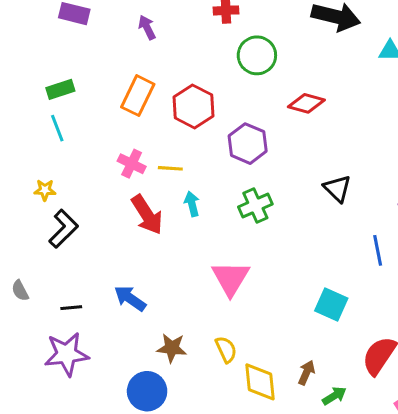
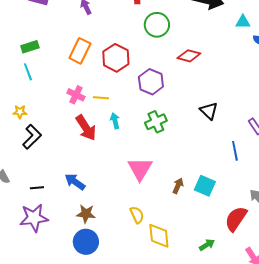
brown star: (172, 348) -> (86, 214), moved
brown arrow: (306, 373) -> (178, 186), moved

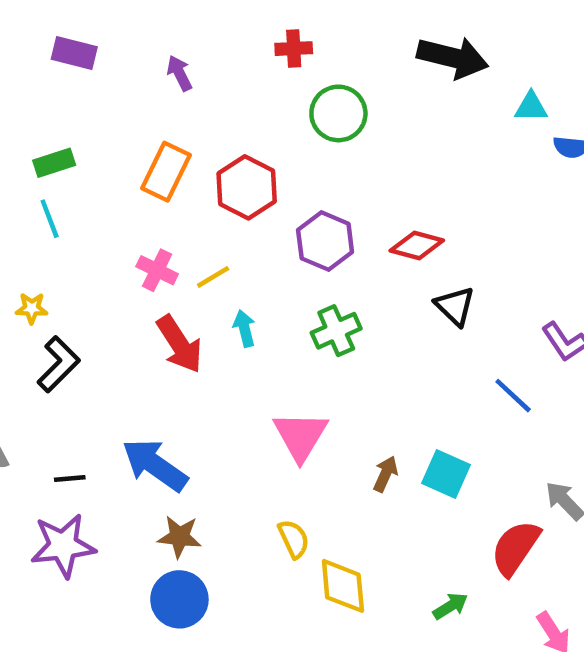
red diamond: (189, 56) -> (417, 246), moved
yellow line: (101, 98) -> (213, 277), turned -35
blue line: (235, 151) -> (513, 396), turned -36
blue arrow: (75, 182) -> (155, 465), size x1.4

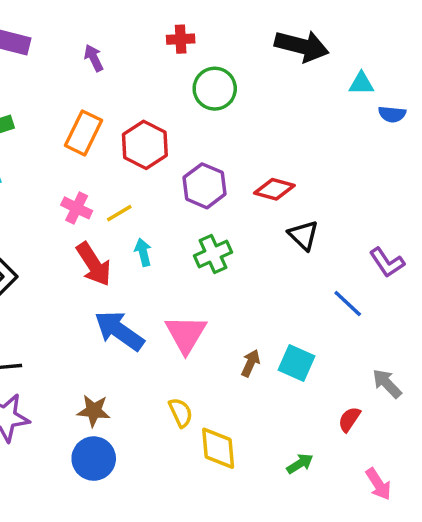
blue arrow: (155, 465) -> (119, 331), moved
red semicircle: (515, 548) -> (349, 419), size x0.6

